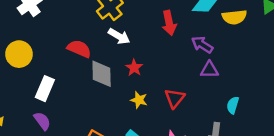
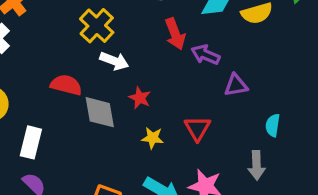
purple arrow: (202, 45) -> (206, 55), moved

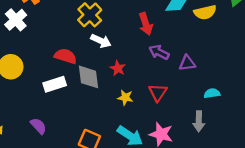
purple arrow: (206, 55) -> (159, 52), moved
cyan semicircle: (273, 125) -> (212, 93), turned 70
white rectangle: (31, 142) -> (55, 84), moved, turned 55

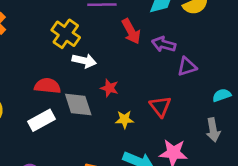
purple arrow: (159, 52) -> (164, 44), moved

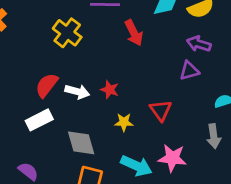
purple arrow: (164, 44) -> (199, 44), moved
white arrow: (84, 61) -> (77, 92), moved
red semicircle: (47, 86) -> (47, 85), turned -60
gray diamond: (78, 104) -> (81, 143), moved

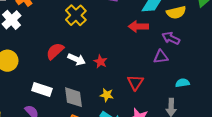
red arrow: (134, 33) -> (138, 26), moved, turned 108
white rectangle: (39, 120) -> (42, 90), moved, turned 36
yellow star: (124, 122) -> (107, 95), moved

